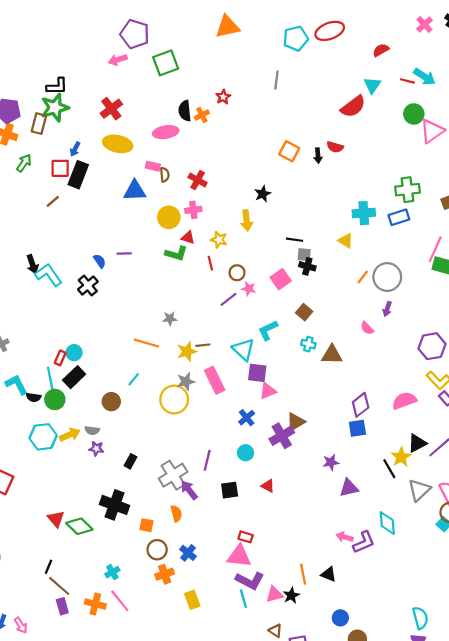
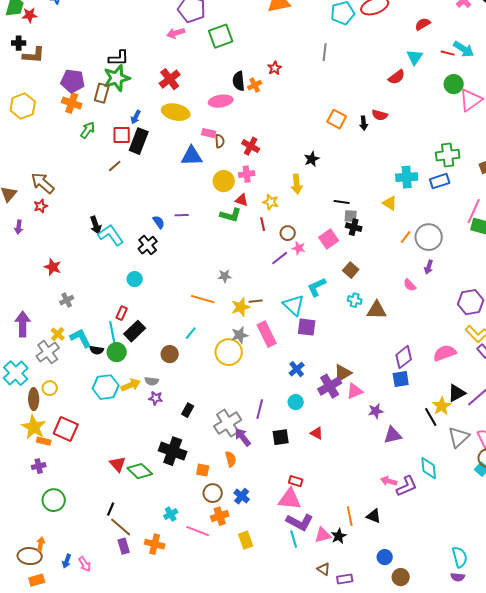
red semicircle: (353, 107) -> (397, 77), size x0.7
cyan circle: (74, 353) -> (135, 279), moved
pink triangle: (268, 391) -> (355, 391), moved
pink line: (120, 601) -> (198, 531), moved, turned -30

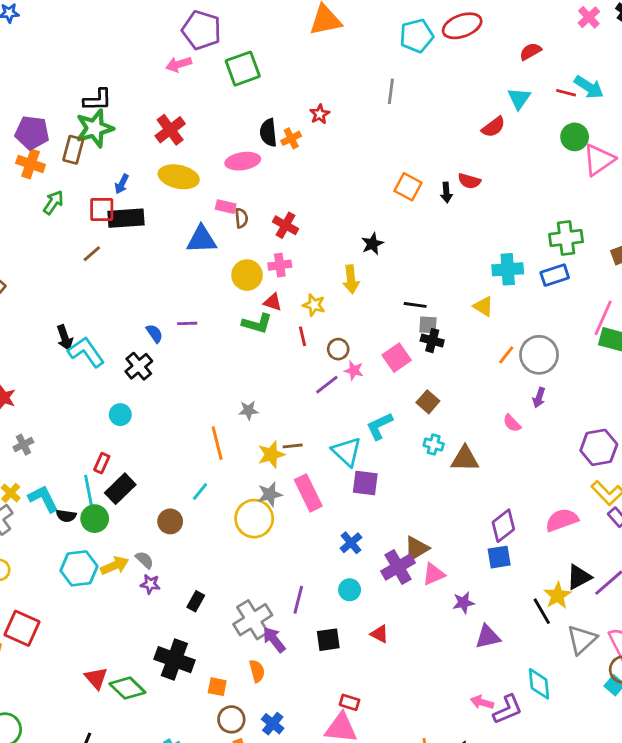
black rectangle: (139, 141) -> (126, 218), turned 65
orange line: (203, 299) -> (217, 443), turned 60
gray semicircle: (152, 381) -> (144, 560), turned -144

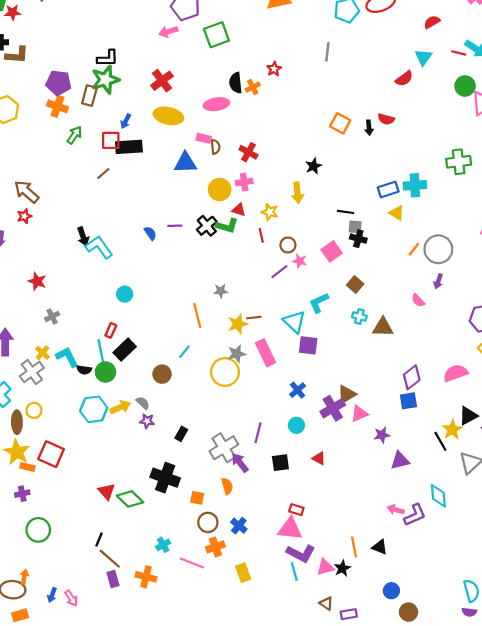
blue rectangle: (555, 275) -> (388, 190), moved
black cross: (139, 366) -> (207, 226), moved

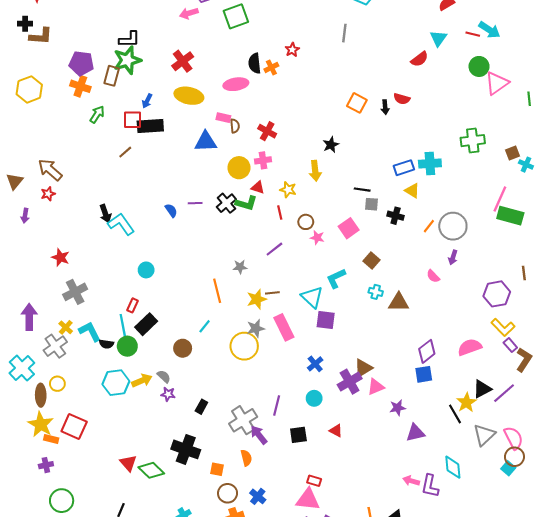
black cross: (358, 239) -> (396, 216), moved
purple line: (279, 272) -> (274, 249), moved
gray cross: (52, 316) -> (75, 292), size x1.6
purple L-shape: (415, 515) -> (430, 486), turned 125

